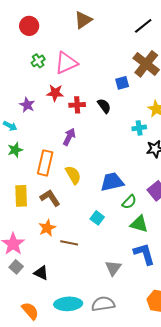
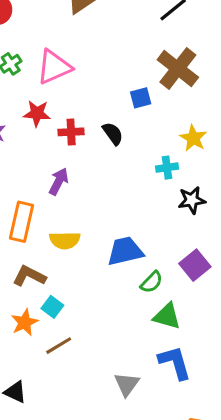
yellow semicircle: (73, 175) -> (65, 240), turned 120
brown L-shape: (50, 198) -> (29, 276), turned -30
cyan square: (97, 218) -> (52, 307), moved
brown line: (69, 243) -> (59, 346), turned -42

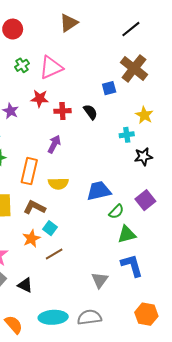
green triangle: (167, 316) -> (127, 234), turned -30

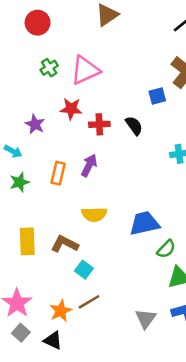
orange rectangle: (29, 171) -> (58, 173), moved, size x0.7
orange star: (31, 238) -> (61, 311), moved
gray triangle: (100, 280) -> (146, 319), moved

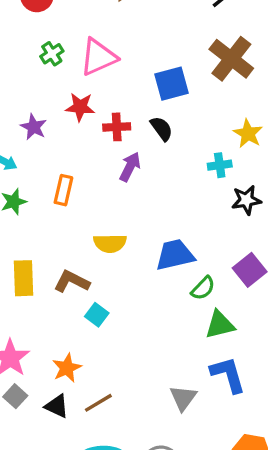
blue square: (157, 96) -> (172, 84), moved, size x1.5
purple arrow: (89, 165) -> (130, 167), moved
brown line: (89, 302) -> (98, 403), moved
gray triangle: (146, 319) -> (183, 398), moved

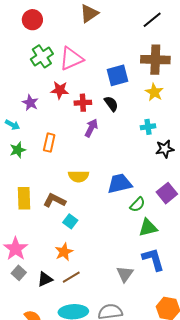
green cross: (52, 54) -> (42, 56), size x1.5
brown cross: (231, 59) -> (155, 60), turned -36
yellow star: (248, 134) -> (154, 92), moved
orange star: (67, 368) -> (64, 252), moved
black triangle: (57, 406) -> (45, 279), turned -49

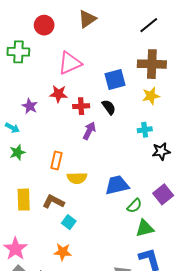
red circle: (32, 20) -> (44, 25), moved
green cross: (42, 56) -> (18, 52), moved, turned 35
yellow star: (154, 92) -> (151, 96), turned 30
orange rectangle: (49, 143) -> (56, 161), moved
orange star: (64, 252) -> (63, 252), turned 30

